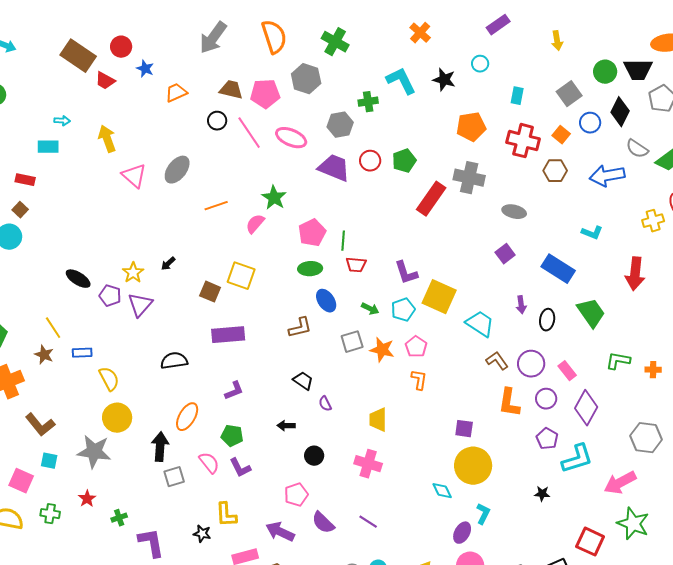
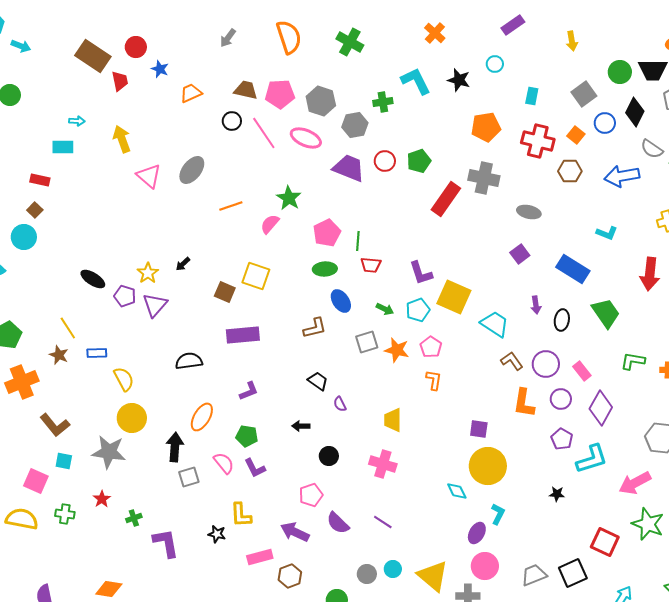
gray arrow: (213, 38) -> (228, 38), size x0.6
gray hexagon: (306, 79) -> (321, 101), moved
red trapezoid: (105, 81) -> (120, 81), turned -130

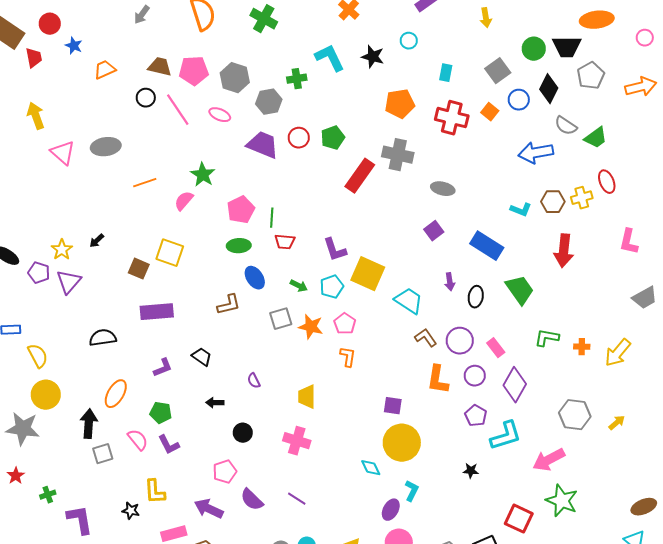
pink ellipse: (306, 138) -> (220, 115), size x0.7
gray ellipse: (192, 170) -> (106, 147), turned 44
brown hexagon: (570, 171) -> (553, 202), moved
black trapezoid: (318, 381) -> (202, 357), moved

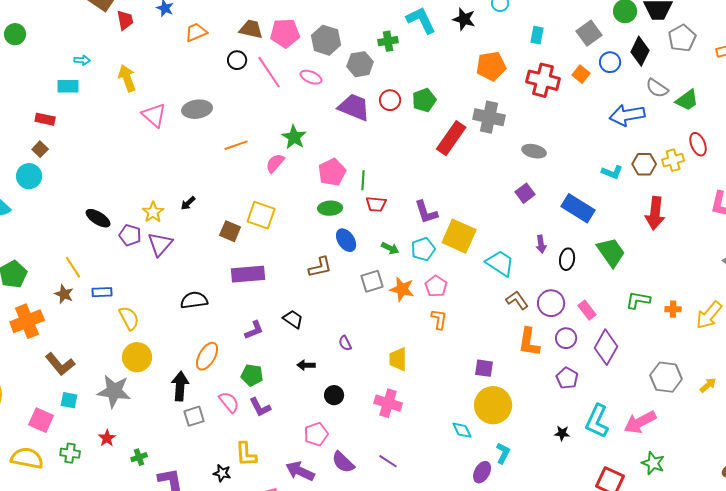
cyan L-shape: (506, 436) -> (597, 421), moved, turned 132
green star: (562, 501) -> (653, 463), size x0.7

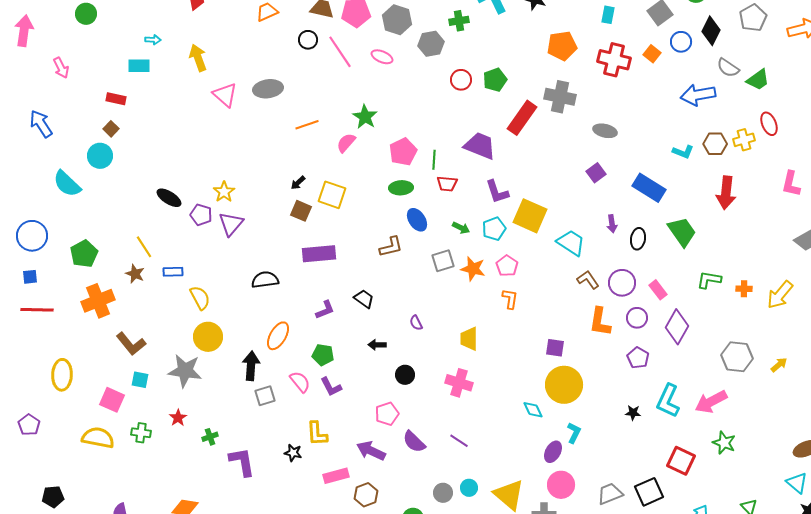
purple trapezoid: (354, 107) -> (480, 146), moved
black arrow: (188, 203) -> (298, 183), moved

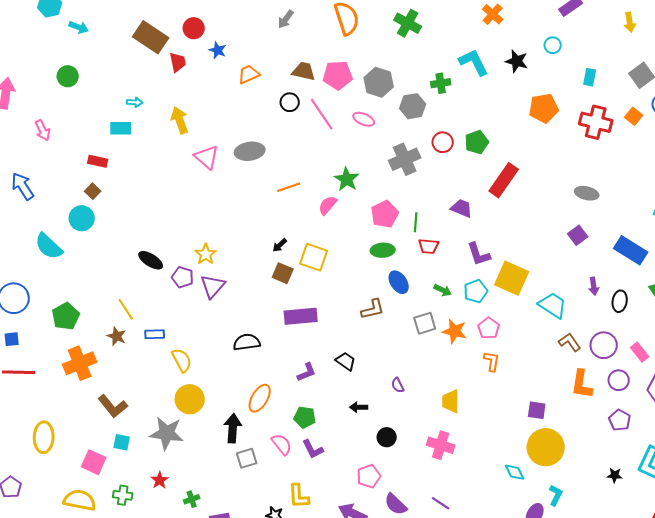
gray cross: (560, 97) -> (405, 159), moved, turned -36
purple trapezoid: (480, 146) -> (462, 208), size x0.7

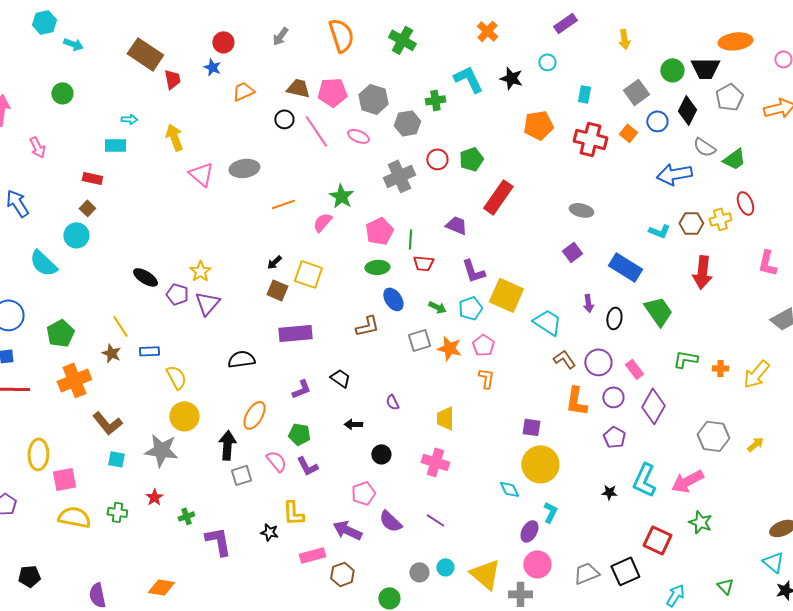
red circle: (194, 28) -> (223, 42), moved
pink square: (94, 462) -> (64, 479), moved, turned -35

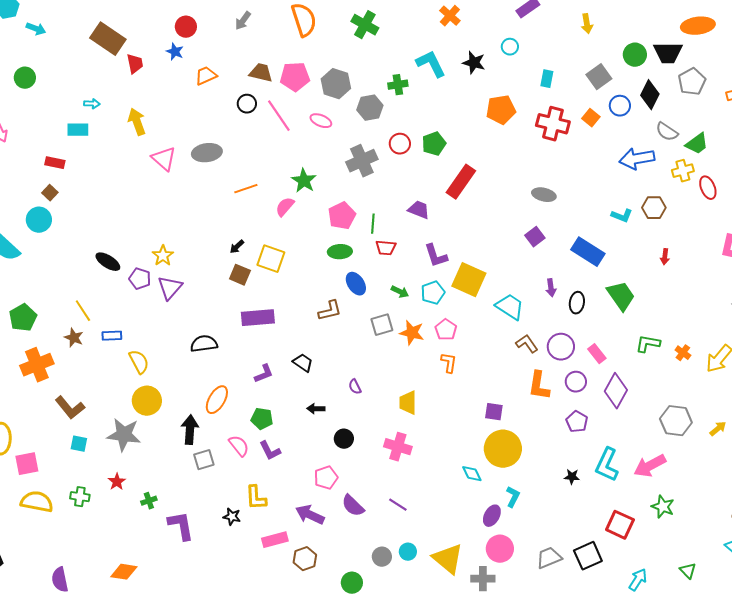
yellow cross: (720, 219) -> (683, 171), moved
red arrow: (702, 272) -> (665, 257), size x0.5
orange cross: (720, 368) -> (683, 353), turned 35

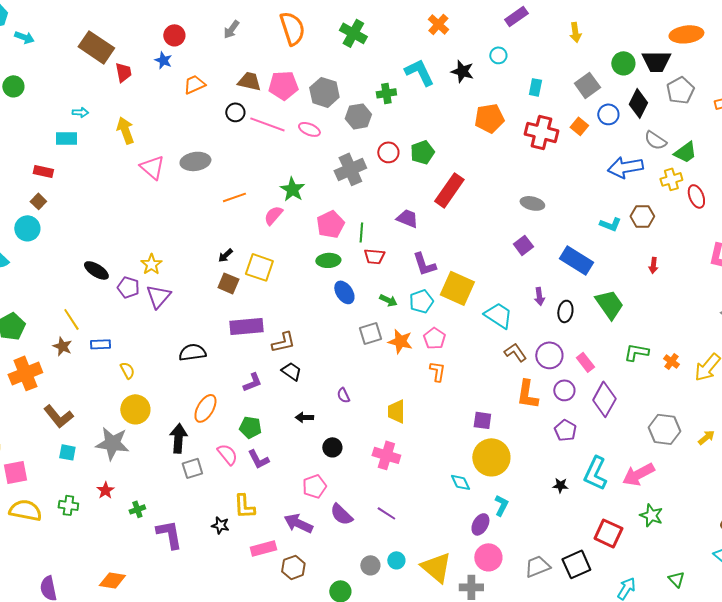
pink line: (279, 116) -> (267, 124), turned -36
brown L-shape: (330, 311) -> (283, 342), moved
yellow semicircle: (139, 362) -> (127, 370), size x0.7

